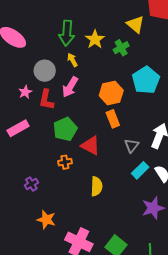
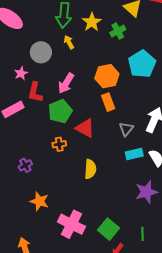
pink arrow: (70, 87) -> (66, 83), moved
red L-shape: (46, 100) -> (35, 92), moved
cyan rectangle: (140, 170) -> (134, 154), turned 30

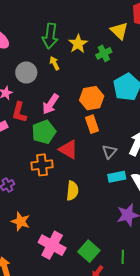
orange cross: (59, 144) -> (42, 165), size x1.5

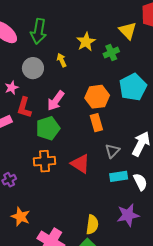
green arrow: (50, 36) -> (39, 31), moved
red triangle: (68, 150) -> (80, 164), moved
yellow semicircle: (72, 191) -> (92, 225), moved

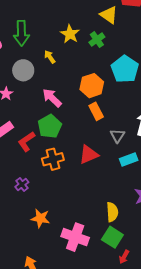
pink arrow: (56, 101) -> (52, 98), turned 110
red L-shape: (24, 108) -> (26, 141), moved, turned 50
red triangle: (80, 164) -> (89, 155), turned -45

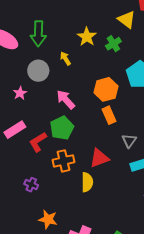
purple cross: (22, 184) -> (31, 185), turned -32
yellow semicircle: (112, 212) -> (87, 182), moved

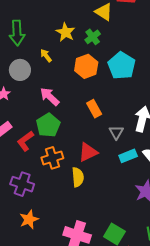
orange hexagon: (106, 89) -> (86, 66), moved
purple cross: (31, 185) -> (22, 184), size x1.6
orange star: (48, 219) -> (29, 219), moved, turned -30

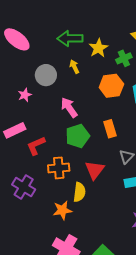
green arrow: (17, 33) -> (70, 38), moved, turned 80
green pentagon: (48, 125) -> (78, 136), moved
red triangle: (88, 152) -> (95, 170), turned -40
orange star: (29, 219) -> (62, 210), moved

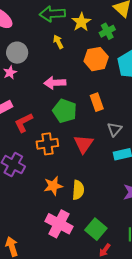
gray circle: (46, 75) -> (17, 53), moved
pink arrow: (69, 107) -> (55, 83), turned -55
green pentagon: (78, 136) -> (65, 111), turned -30
yellow semicircle: (79, 192) -> (78, 190), moved

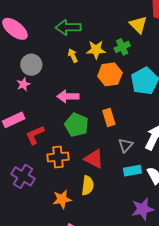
yellow star: (81, 22) -> (96, 50), moved, turned 30
red triangle: (83, 144) -> (94, 159), turned -40
yellow semicircle: (78, 190) -> (88, 185), moved

